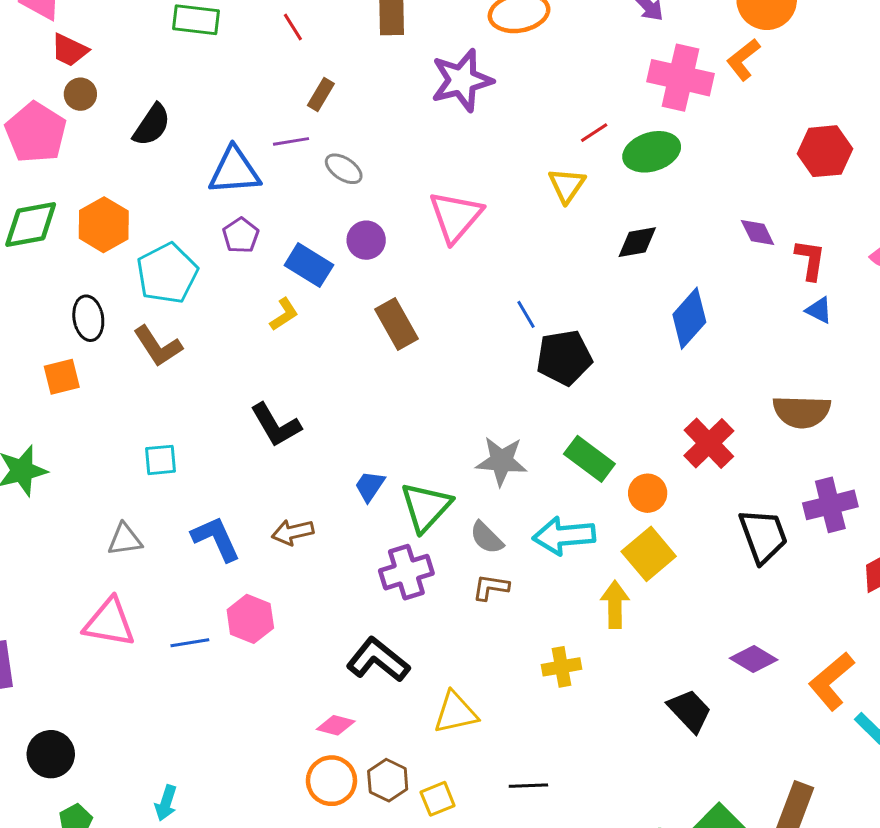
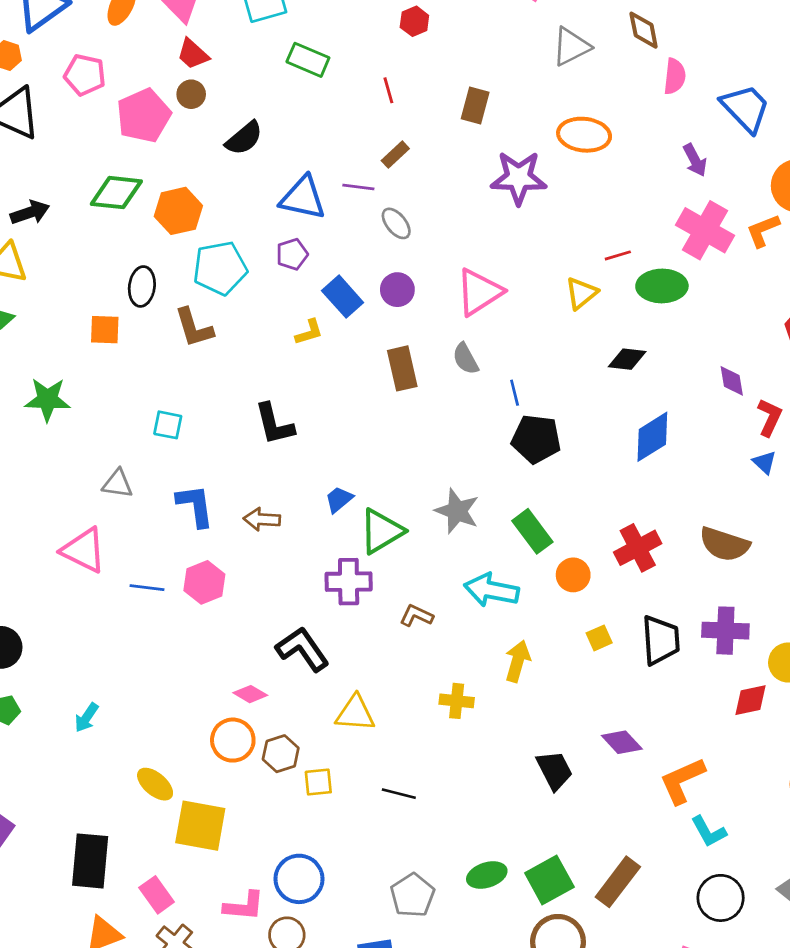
gray semicircle: (487, 538) -> (466, 359), moved
yellow square: (649, 554) -> (599, 638), moved, size x0.6

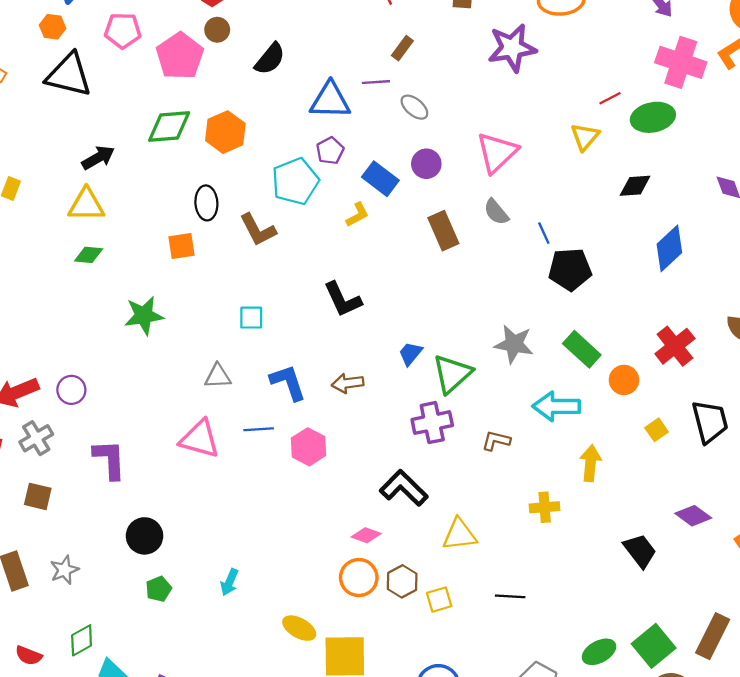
cyan pentagon: (220, 268) -> (295, 181), moved
blue line: (147, 588) -> (259, 429), moved

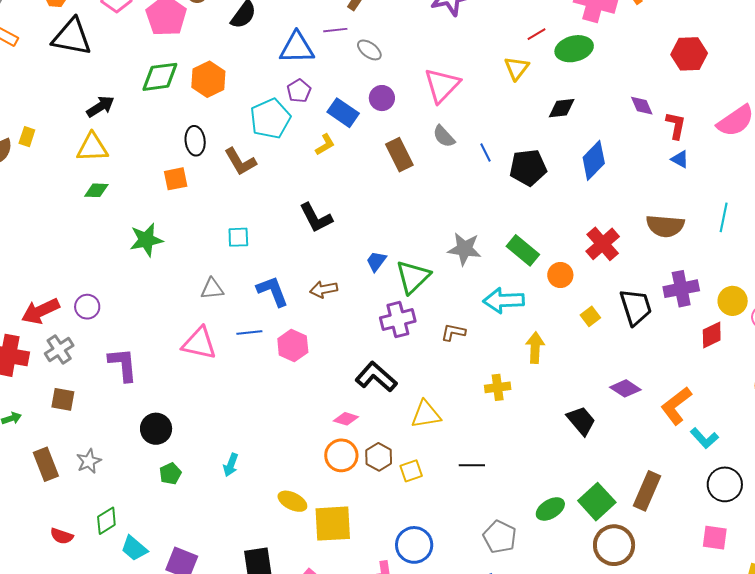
black pentagon: (570, 269) -> (528, 168), moved

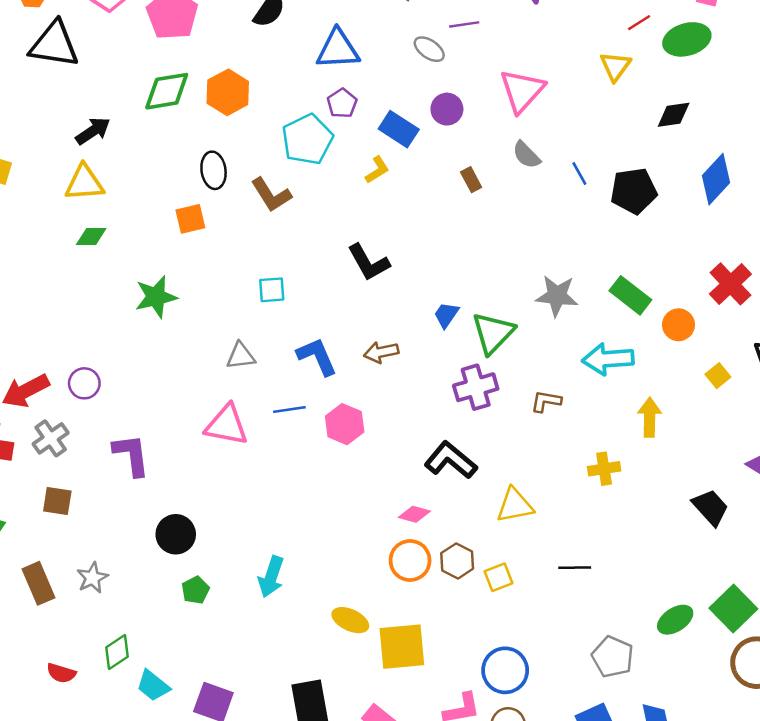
purple line: (335, 30) -> (464, 24), moved
brown rectangle: (399, 155) -> (471, 180), size x0.6
cyan arrow: (231, 465) -> (271, 577), size x1.4

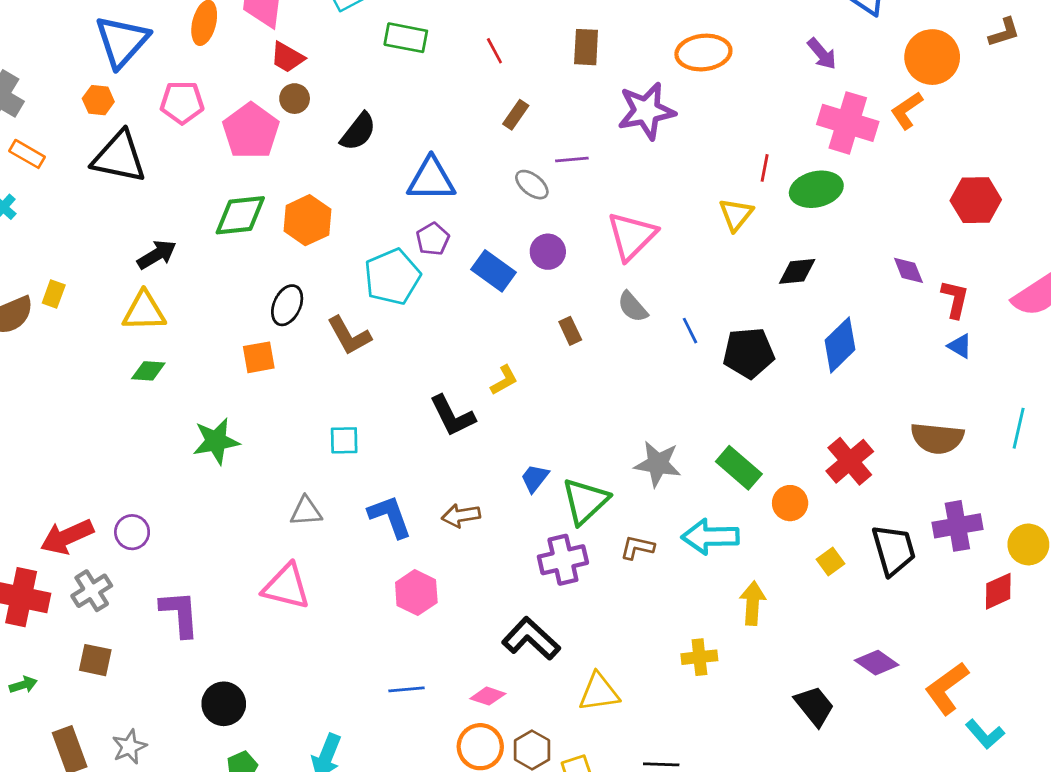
red line: (639, 23) -> (765, 168), turned -50
black ellipse: (214, 170) -> (287, 305), turned 30
yellow L-shape: (377, 170) -> (504, 380), moved
brown L-shape: (546, 401) -> (637, 547), moved
blue line: (289, 409) -> (407, 689), moved

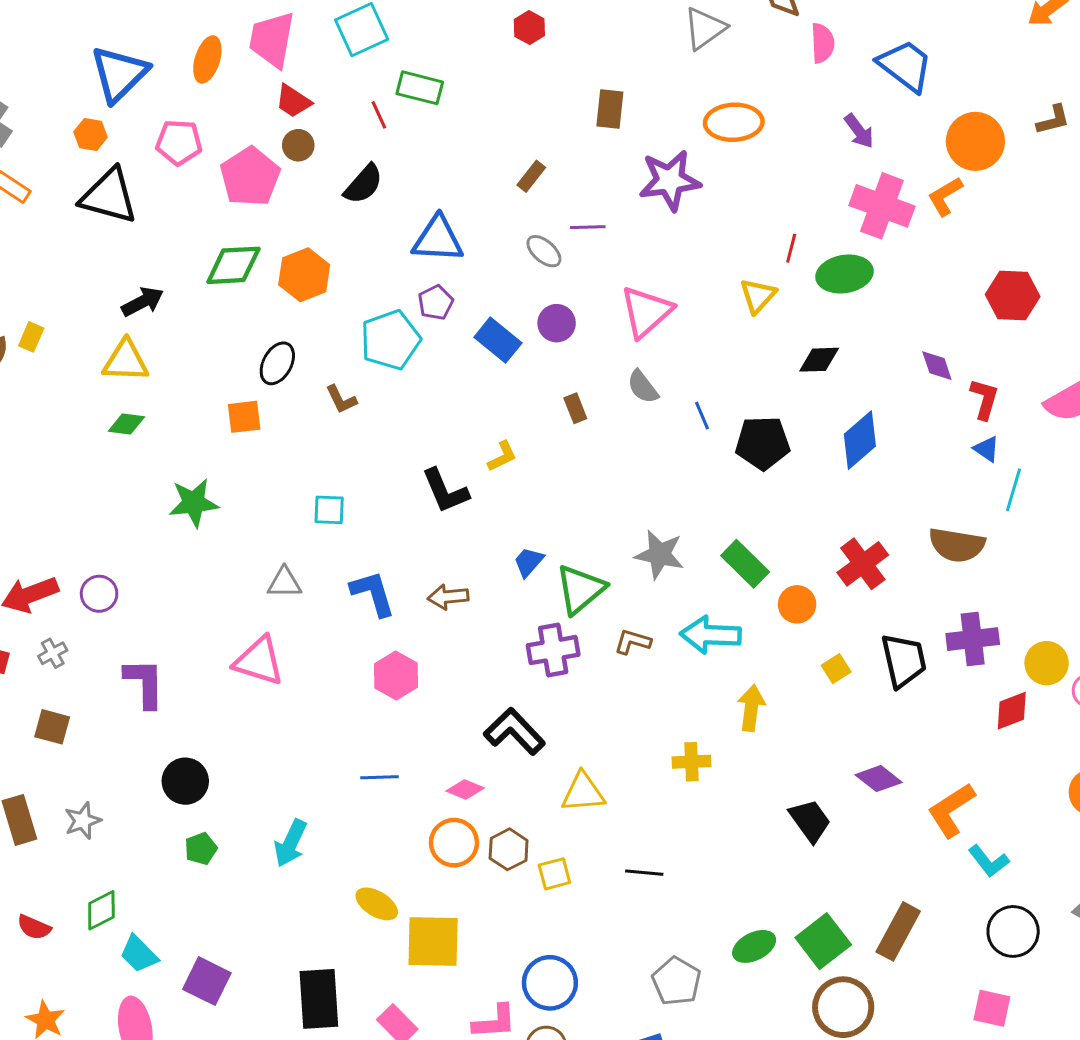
red line: (494, 51) -> (379, 115), moved
brown L-shape: (349, 336) -> (341, 399), size x0.7
cyan line: (1019, 428) -> (1014, 490), moved
gray cross: (92, 591) -> (53, 653), size x0.7

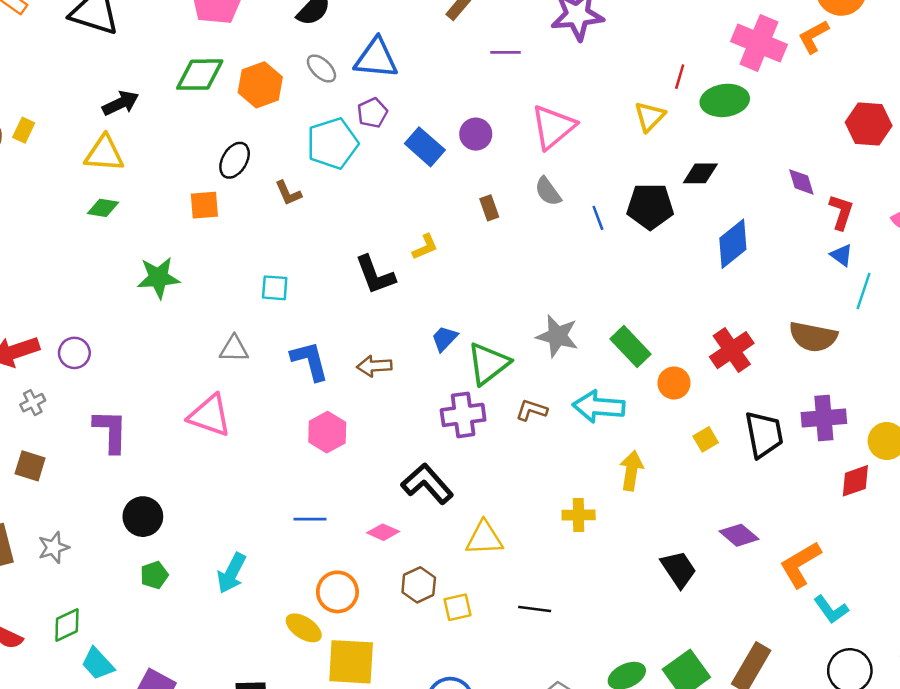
gray ellipse: (544, 251) -> (321, 69), moved
black pentagon: (763, 443) -> (650, 206), moved
orange circle: (454, 843) -> (337, 592), moved

